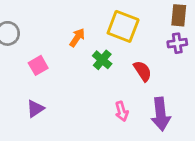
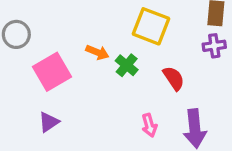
orange arrow: (77, 38) -> (97, 52), moved, turned 78
pink square: (38, 65) -> (52, 72), size x1.6

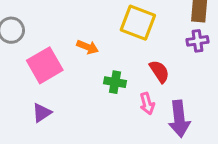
green cross: (127, 65) -> (115, 82), moved, turned -30
pink arrow: (149, 125) -> (147, 104), moved

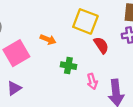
red semicircle: (159, 71) -> (101, 45), moved

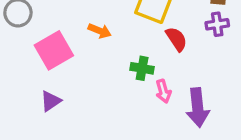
green cross: (68, 66) -> (142, 68), moved

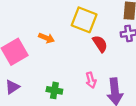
green cross: (142, 68) -> (54, 90), moved

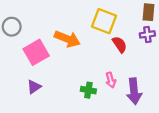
orange arrow: (46, 38) -> (67, 39), size x1.6
green cross: (54, 90) -> (88, 90), moved

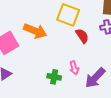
purple arrow: (134, 91) -> (95, 78), turned 50

